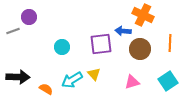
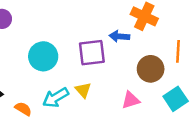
cyan circle: (62, 47) -> (43, 56), size x1.5
brown circle: (140, 49) -> (151, 69), moved

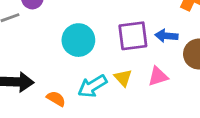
blue arrow: (119, 36) -> (166, 36), moved
pink triangle: (131, 100) -> (158, 76), moved

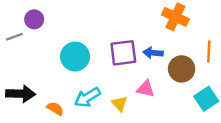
pink triangle: (158, 76) -> (146, 89), turned 30
yellow triangle: (123, 78) -> (120, 104), moved

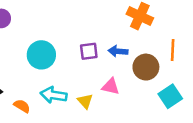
purple square: (123, 53) -> (89, 51), size x0.7
cyan arrow: (87, 97) -> (54, 95), turned 40

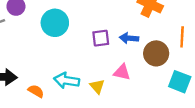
cyan circle: (41, 55) -> (55, 23), moved
cyan square: (170, 96) -> (180, 82), turned -35

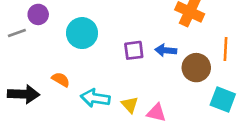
pink triangle: (122, 72) -> (156, 113), moved
orange semicircle: (36, 91) -> (61, 80), moved

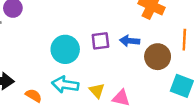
cyan circle: (82, 33) -> (65, 49), moved
orange semicircle: (61, 80) -> (34, 96), moved

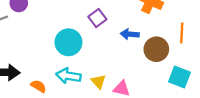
purple square: (100, 41) -> (97, 18), moved, turned -30

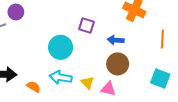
purple square: (97, 18) -> (86, 25), turned -35
brown circle: (156, 49) -> (118, 64), moved

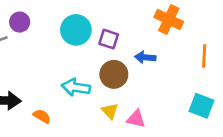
cyan circle: (61, 47) -> (76, 30), moved
brown circle: (118, 64) -> (114, 74), moved
cyan arrow: (61, 77) -> (76, 87), moved

